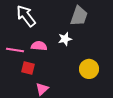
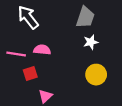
white star: (65, 39) -> (91, 42), moved
red square: (28, 68) -> (30, 73), turned -32

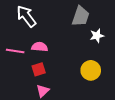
white star: (91, 42) -> (97, 36), moved
red square: (30, 73) -> (39, 69), moved

